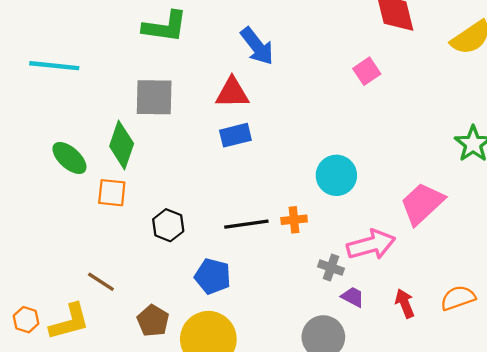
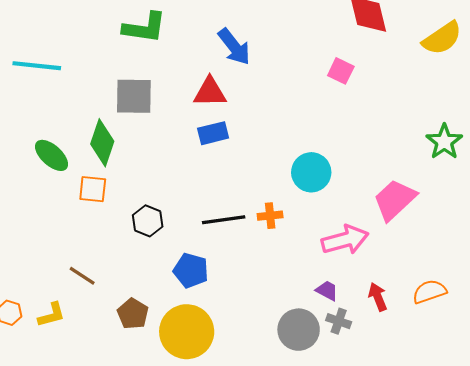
pink square: (367, 71) -> (341, 71), turned -30
gray cross: (331, 268) -> (339, 321), moved
yellow L-shape: (69, 322) -> (52, 315), size x0.7

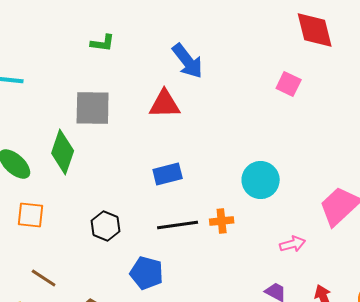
green L-shape: (144, 28) -> (103, 43), size x0.6
blue rectangle: (213, 133) -> (168, 174), moved
orange square: (93, 189) -> (31, 215), moved
pink arrow: (345, 240) -> (293, 244), size x0.6

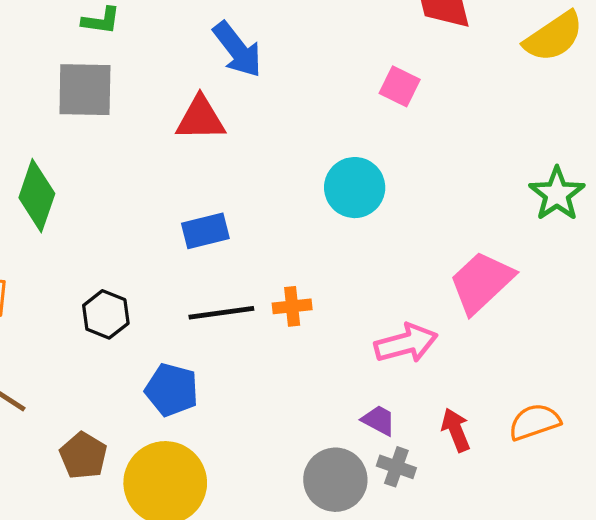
gray square: (93, 108) -> (85, 90), moved
cyan circle: (261, 180) -> (355, 188), moved
pink arrow: (293, 244) -> (406, 343), size x1.5

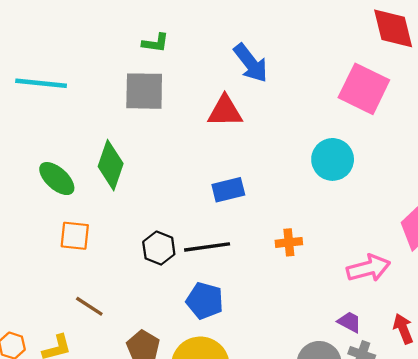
pink square: (400, 86) -> (364, 89), size x1.8
black line: (221, 313) -> (207, 247), moved

